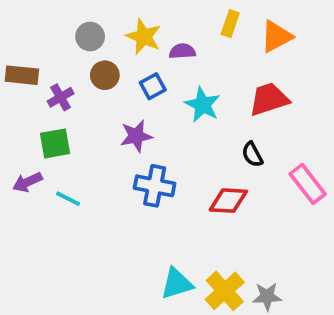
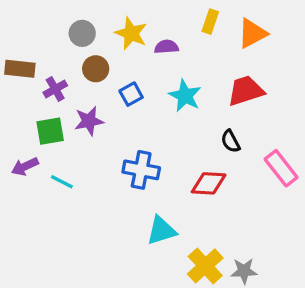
blue square: (153, 86) -> (131, 94), moved
purple star: (136, 136) -> (89, 121), moved
cyan triangle: (177, 284) -> (161, 231), moved

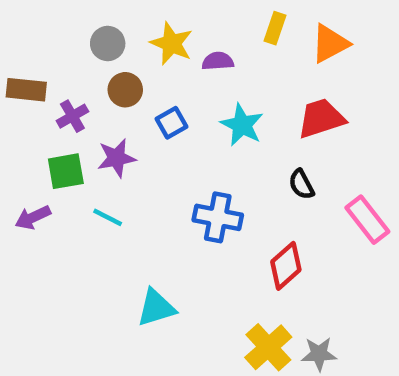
blue cross: (141, 170) -> (218, 217), moved
cyan line: (62, 182) -> (108, 217), moved
red diamond: (209, 183) -> (286, 266), moved, turned -45
cyan triangle: (161, 231) -> (156, 308), moved

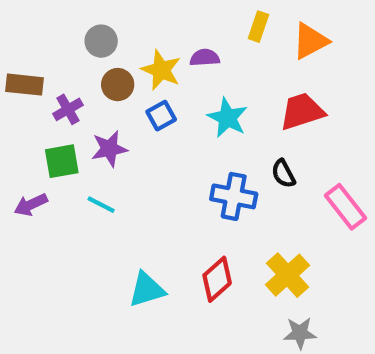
yellow star: (171, 44) -> (161, 70), moved
blue cross: (218, 217) -> (234, 196), moved
red diamond: (286, 266) -> (217, 279), moved
yellow cross: (268, 347) -> (287, 275), moved

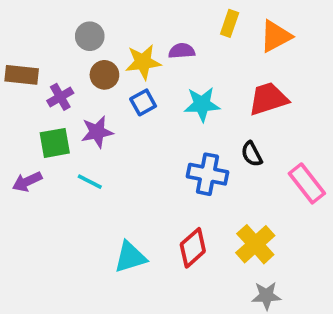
yellow star: (161, 70) -> (143, 62), turned -30
cyan star: (227, 118) -> (202, 104), turned -30

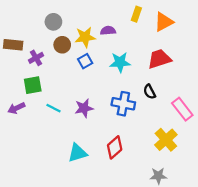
purple star: (97, 132) -> (84, 108), moved
yellow cross: (255, 244) -> (166, 140), moved

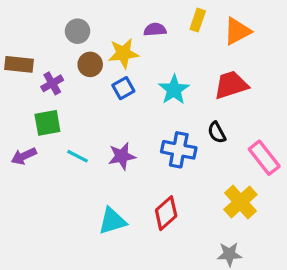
purple semicircle: (108, 31) -> (155, 30), moved
cyan star: (120, 62) -> (174, 90), turned -30

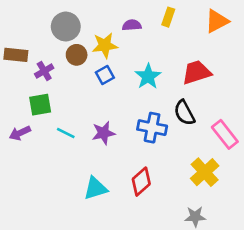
gray circle: (78, 31) -> (66, 27), size x1.4
orange triangle: (237, 31) -> (217, 21), moved
black semicircle: (217, 132) -> (184, 113), size x1.4

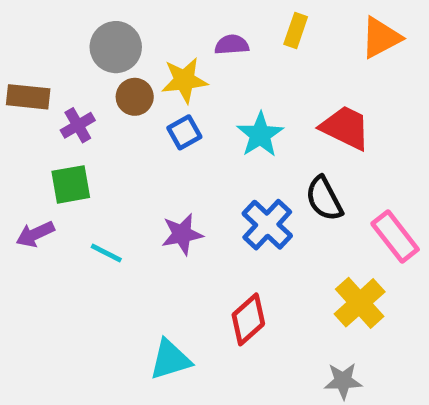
red trapezoid: (197, 72) -> (345, 128), turned 44
blue cross: (152, 128) -> (267, 225), turned 32
cyan line: (66, 133) -> (106, 253), moved
cyan triangle: (95, 188) -> (170, 360), moved

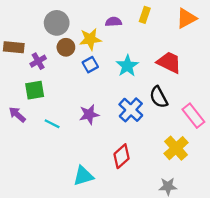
purple arrow: (35, 234) -> (17, 114), turned 66

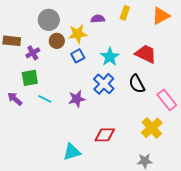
blue cross: (131, 110) -> (104, 84), moved
cyan line: (52, 124) -> (45, 99), moved
red diamond: (122, 156) -> (105, 135), turned 40

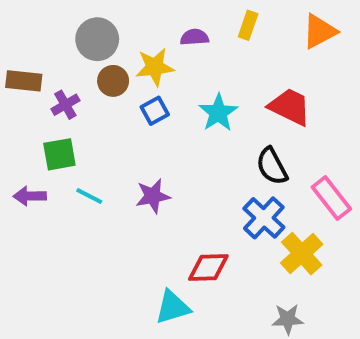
blue cross: (104, 84) -> (264, 218), moved
purple arrow: (15, 99) -> (30, 196), turned -42
cyan triangle: (72, 152) -> (173, 307), moved

